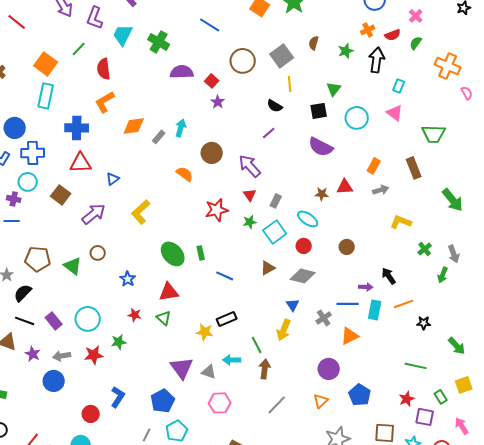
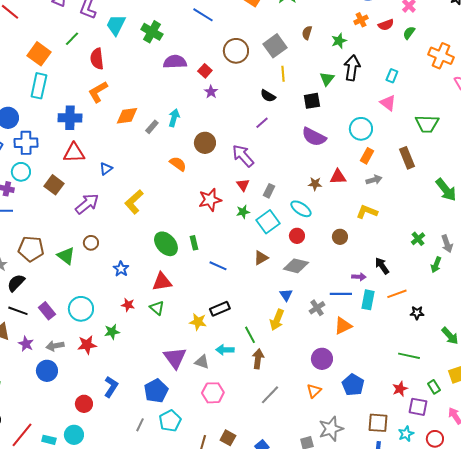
black arrow: (377, 60) -> (352, 68), moved
cyan circle: (357, 118) -> (361, 129), moved
yellow L-shape: (401, 222) -> (367, 212), moved

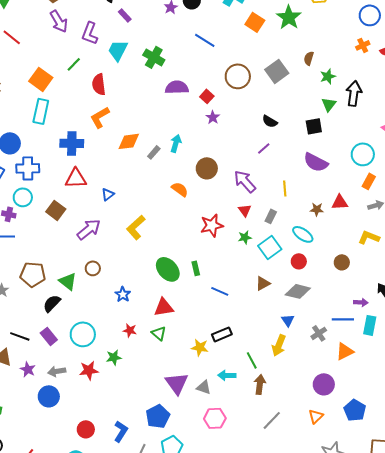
green star: (339, 41) -> (328, 76), moved
yellow line: (283, 74) -> (285, 188), moved
black semicircle: (16, 283) -> (52, 303), moved
blue L-shape: (111, 387) -> (121, 431), moved

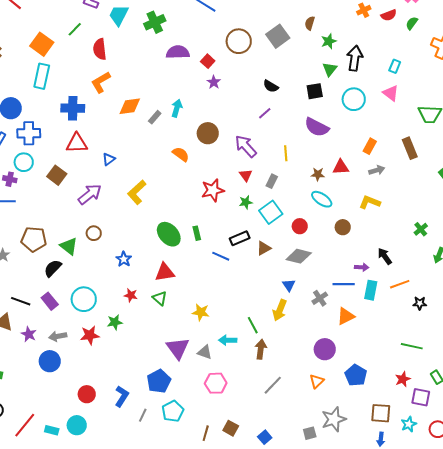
green cross: (154, 57) -> (155, 22), turned 35
cyan circle: (363, 154) -> (354, 99), moved
cyan ellipse: (303, 234) -> (322, 199), moved
black rectangle: (222, 334) -> (240, 238), moved

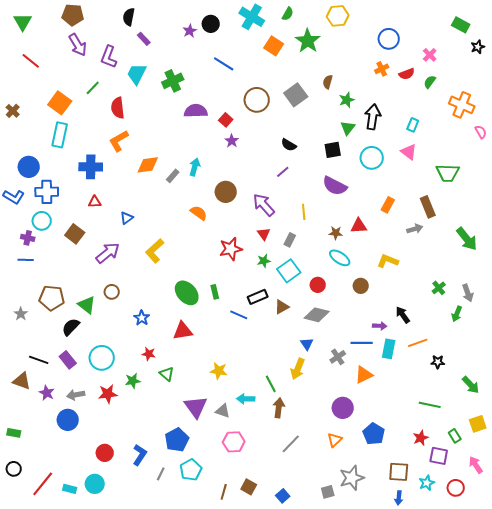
red triangle: (77, 143) -> (95, 202), size x0.6
gray arrow: (377, 170) -> (415, 229), moved
green triangle: (160, 298) -> (167, 374), moved

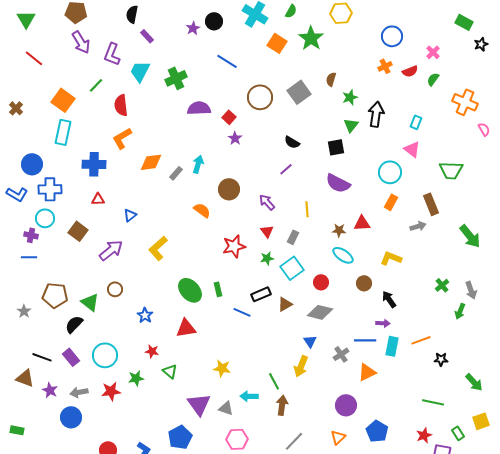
cyan circle: (372, 158) -> (390, 172), moved
purple arrow: (264, 205) -> (267, 202), size x0.7
black arrow: (403, 315) -> (389, 299), moved

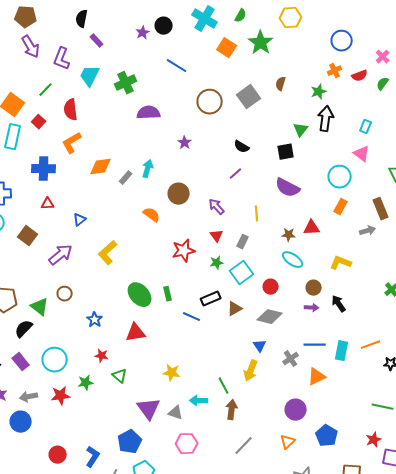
green star: (350, 97) -> (319, 92), moved
red square: (229, 117) -> (39, 122), moved
purple arrow: (383, 323) -> (312, 308), moved

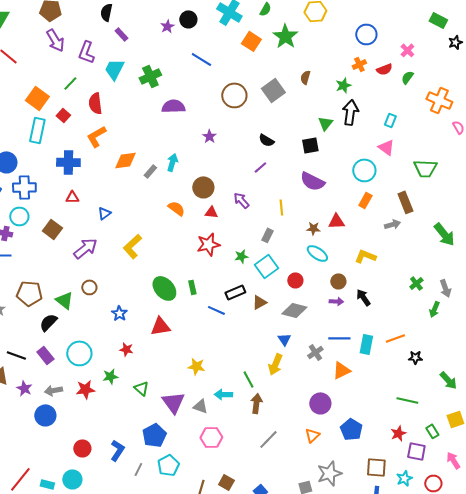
red triangle: (217, 236) -> (211, 212), moved, turned -48
green triangle: (120, 376) -> (141, 388), moved

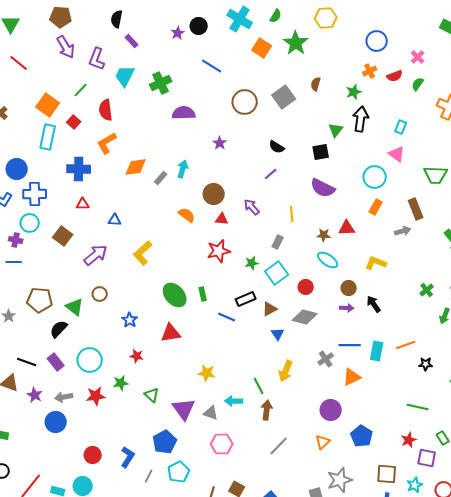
blue triangle: (104, 213) -> (115, 220), turned 40
blue triangle: (284, 339) -> (278, 334), moved

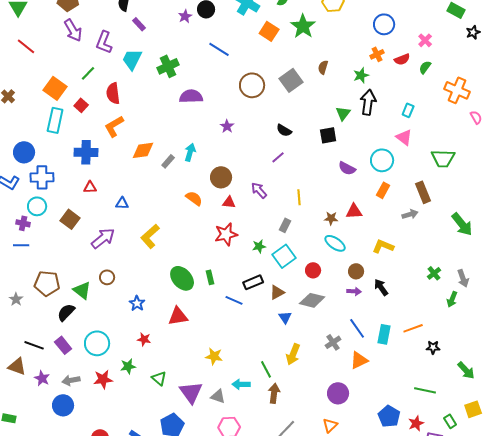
purple semicircle: (323, 188) -> (347, 168), moved, size x0.7
blue line: (350, 345) -> (357, 328), turned 55
blue pentagon: (362, 436) -> (389, 416), moved

